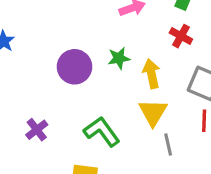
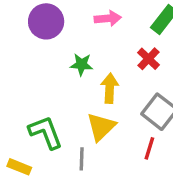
purple circle: (75, 67) -> (46, 21), moved
gray line: (168, 145) -> (82, 159), moved

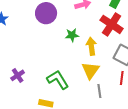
red cross: (149, 59) -> (112, 24), size x1.6
gray line: (82, 159) -> (99, 91), moved

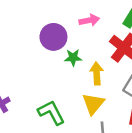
purple circle: (46, 13) -> (53, 37), moved

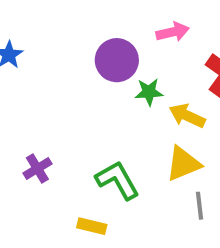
yellow arrow: (97, 73) -> (187, 116), turned -60
yellow triangle: (93, 104) -> (183, 164), turned 30

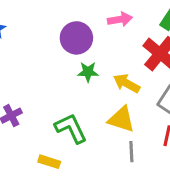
green star: (149, 92) -> (88, 72), moved
yellow triangle: (183, 164) -> (121, 119), turned 36

